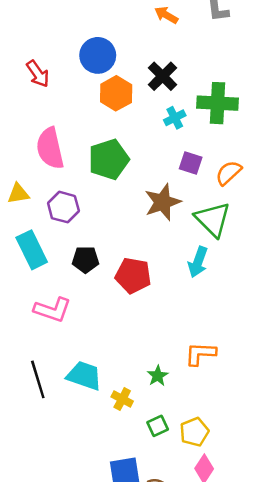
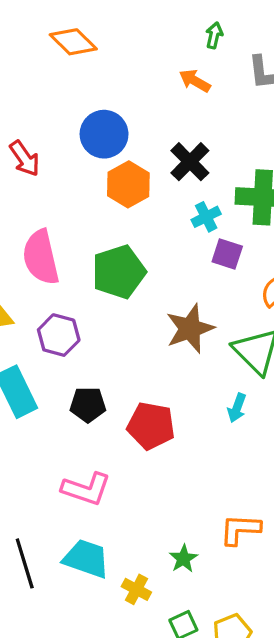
purple square: (191, 163) -> (227, 254), moved
cyan arrow: (198, 262) -> (237, 408), size x0.7
pink L-shape: (52, 310) -> (86, 489), moved

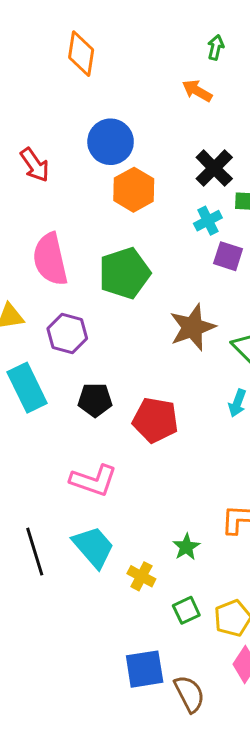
orange diamond: (73, 42) -> (81, 54), turned 54
black cross: (190, 162) -> (214, 168), moved
cyan trapezoid: (86, 559) -> (94, 547), turned 30

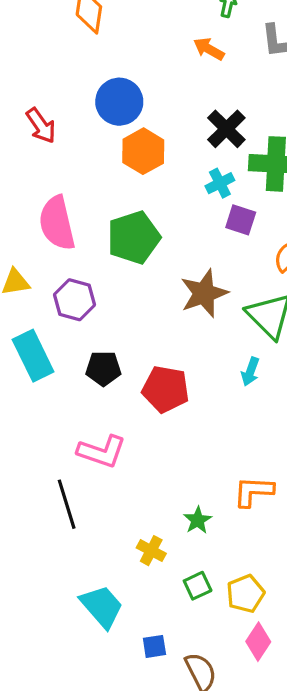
cyan trapezoid: (94, 547) -> (102, 606), moved
black line: (35, 552) -> (67, 504), moved
blue square: (145, 669) -> (154, 646), size x0.6

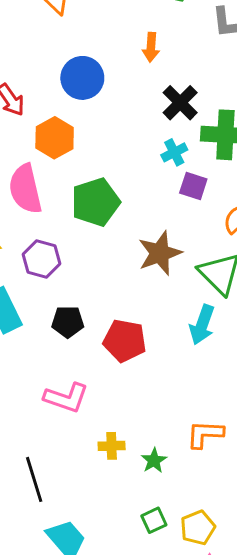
orange arrow: (209, 49) -> (151, 47), moved, turned -116
orange hexagon: (143, 151) -> (55, 138), moved
cyan arrow: (250, 372) -> (202, 325), size x1.5
black line: (67, 504) -> (34, 479), moved
yellow cross: (151, 551) -> (112, 446), moved, turned -30

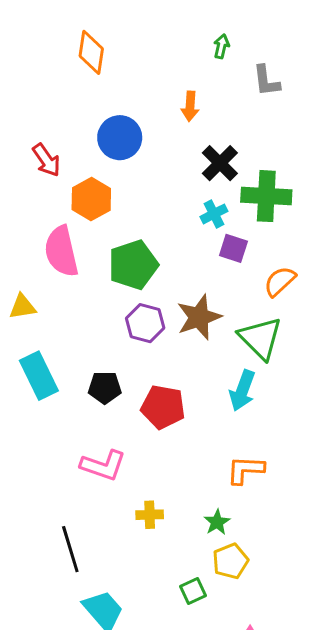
purple hexagon: (41, 259) -> (145, 323), moved
orange L-shape: (205, 434) -> (245, 470), moved
green star: (154, 460) -> (217, 522), moved
yellow pentagon: (198, 528) -> (230, 561), moved

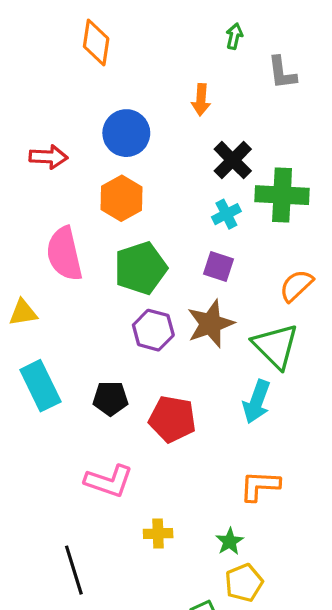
red arrow: (46, 160) -> (48, 157), turned -52
orange hexagon: (91, 199) -> (122, 198), moved
purple square: (233, 248) -> (218, 267), moved

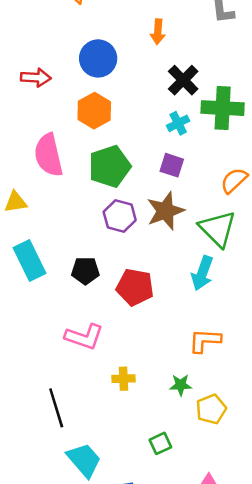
green star: (230, 541) -> (181, 385), turned 30
yellow pentagon: (244, 583) -> (211, 409), moved

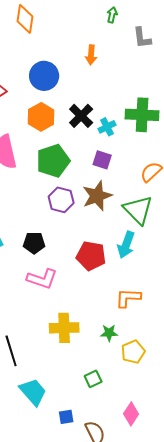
black cross: (183, 80) -> (81, 116), moved
red pentagon: (135, 287) -> (91, 256), moved
pink L-shape: (84, 337) -> (42, 279), moved
yellow cross: (123, 379) -> (64, 328), size x1.6

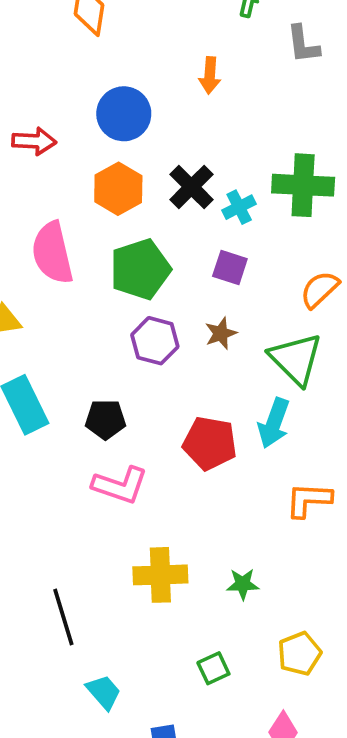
brown star: (97, 196) -> (221, 333), size x0.6
orange L-shape: (128, 298) -> (309, 500), moved
yellow pentagon: (133, 352) -> (299, 654), moved
cyan trapezoid: (33, 392) -> (104, 692), size x0.7

